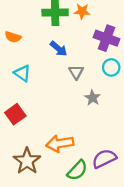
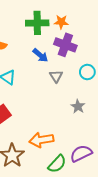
purple cross: (107, 38) -> (65, 45), moved
gray star: (92, 98) -> (78, 106), moved

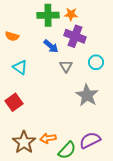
gray star: (78, 106) -> (87, 95), size x1.6
orange arrow: (41, 140) -> (48, 138), moved, size x0.7

